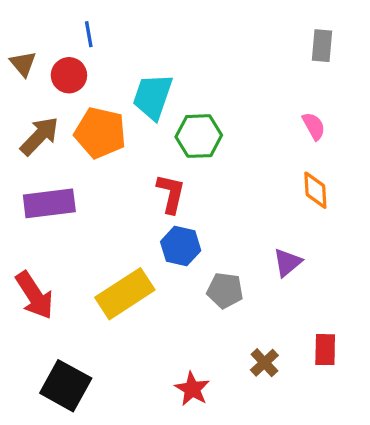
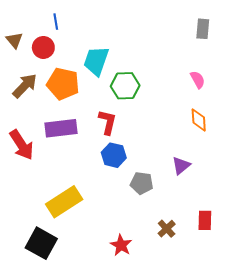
purple rectangle: (49, 203) -> (61, 128), moved
yellow rectangle: (125, 294) -> (64, 202), moved
red arrow: (34, 295) -> (22, 145), moved

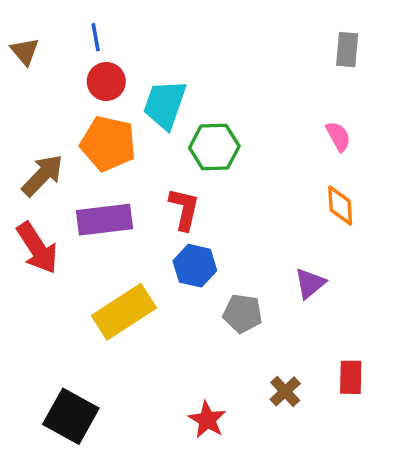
brown triangle: (14, 40) -> (25, 51), moved
red circle: (43, 47) -> (106, 81), moved
brown arrow: (25, 86) -> (43, 175), moved
yellow rectangle: (64, 202) -> (124, 312), moved

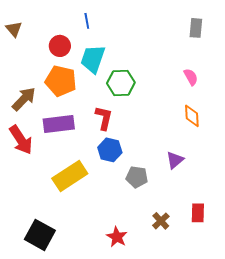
blue line: (96, 37) -> (87, 21), moved

